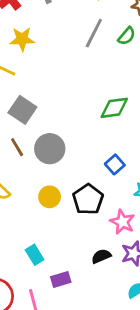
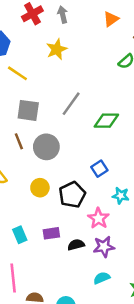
gray line: (94, 33) -> (71, 104), moved
yellow star: (22, 39) -> (57, 49), moved, turned -30
gray square: (22, 110) -> (28, 110), turned -35
purple rectangle: (61, 279) -> (51, 233), moved

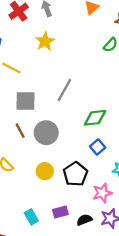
green diamond: (106, 121) -> (95, 118), moved
pink star: (98, 218) -> (102, 193), turned 30

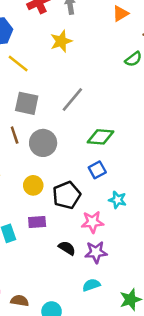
purple rectangle: (60, 212) -> (37, 222), moved
black semicircle: (84, 220) -> (67, 248), turned 42

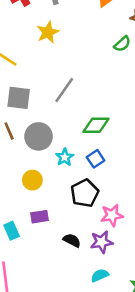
black pentagon: (67, 195) -> (85, 193), moved
cyan star: (117, 200) -> (65, 157), moved, turned 30
pink star: (92, 222) -> (112, 215), moved

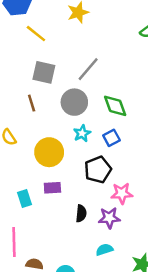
green diamond: (96, 125) -> (115, 106), turned 65
gray circle: (39, 136) -> (74, 102), moved
yellow circle: (32, 180) -> (49, 152), size x1.5
black semicircle: (72, 240) -> (81, 213), turned 63

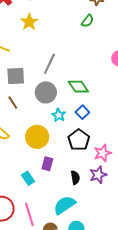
purple rectangle: (52, 188) -> (47, 164), turned -56
cyan semicircle: (104, 250) -> (65, 205), moved, size x1.6

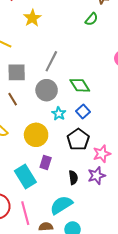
cyan rectangle: (28, 178) -> (25, 176), size x1.6

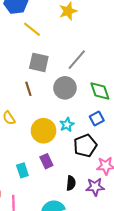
cyan star: (59, 114) -> (67, 125), moved
purple rectangle: (46, 163) -> (46, 161), turned -56
cyan rectangle: (25, 176) -> (22, 170), size x0.6

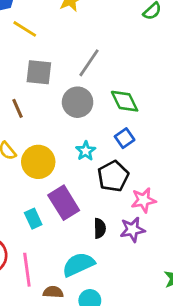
brown line: (28, 89) -> (17, 108), moved
yellow circle: (43, 131) -> (38, 162), moved
purple rectangle: (46, 161) -> (64, 203), size x1.6

